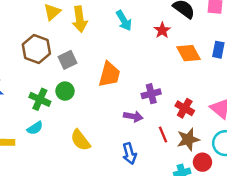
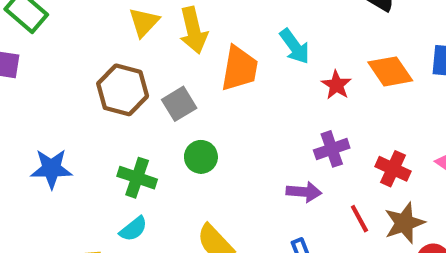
cyan arrow: (124, 21) -> (295, 46), moved
red star: (162, 30) -> (336, 85), moved
orange trapezoid: (109, 74) -> (239, 68), moved
green circle: (65, 91) -> (201, 157), moved

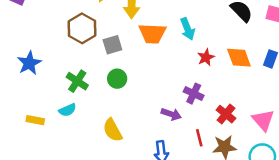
orange trapezoid: (239, 68) -> (152, 33), turned 68
purple cross: (332, 149) -> (194, 94), turned 30
blue star: (51, 169) -> (29, 63), turned 30

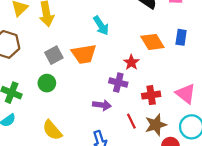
orange trapezoid: (152, 33) -> (84, 54), moved
gray square: (112, 45) -> (54, 55), moved
red star: (206, 57) -> (131, 62), moved
red cross: (226, 114) -> (151, 95), turned -36

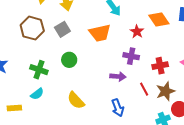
gray square: (54, 55) -> (62, 29), moved
red star: (131, 62) -> (137, 32), moved

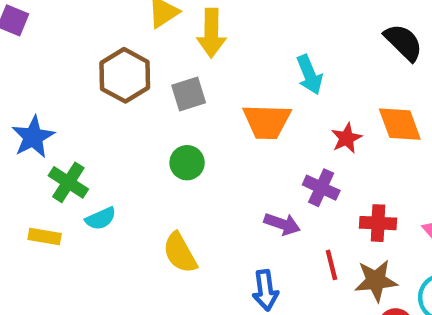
green cross: (39, 70) -> (68, 182), moved

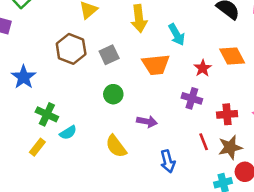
yellow arrow: (211, 33) -> (139, 19), moved
blue star: (33, 137) -> (24, 77), moved
purple arrow: (282, 224) -> (147, 122), moved
yellow rectangle: (45, 237) -> (37, 147), turned -54

